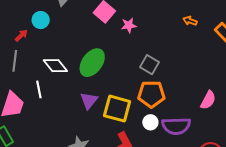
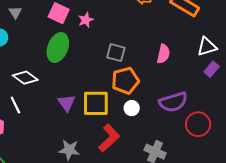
green ellipse: (92, 63) -> (58, 48), moved
pink semicircle: (208, 100) -> (163, 54), moved
purple semicircle: (176, 126) -> (173, 102), moved

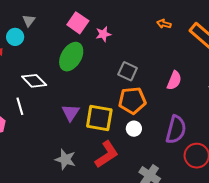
gray triangle: (15, 12) -> (29, 21), moved
purple semicircle: (173, 102) -> (176, 130), turned -68

